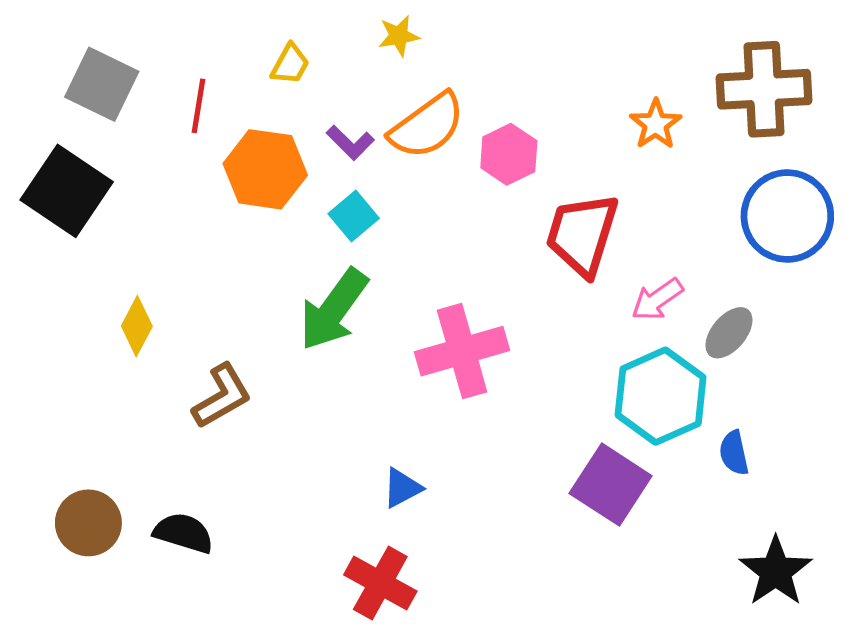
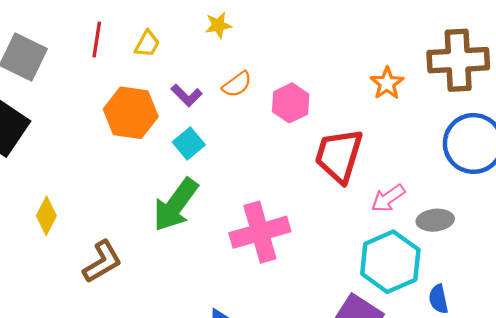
red line: (199, 106) -> (97, 39), moved
orange semicircle: (427, 126) -> (237, 84), size x0.6
gray ellipse: (729, 333) -> (435, 220), turned 44

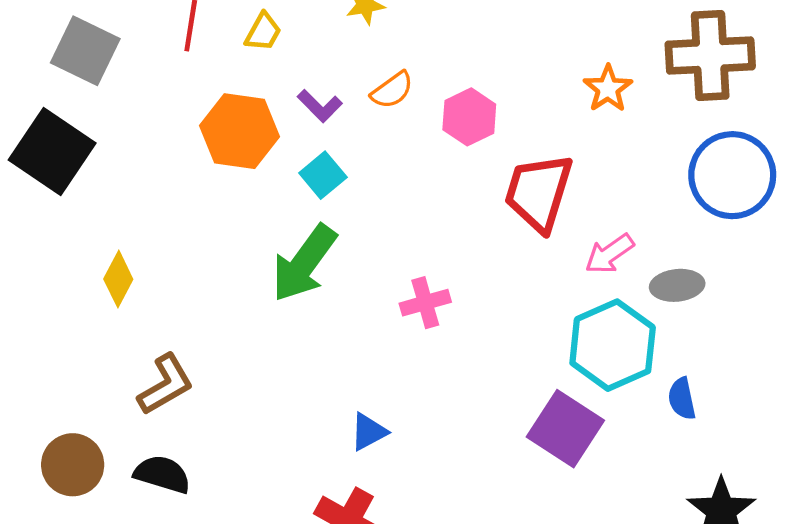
pink cross: (260, 232) -> (425, 303), size x0.6
brown L-shape: (102, 262) -> (166, 385), moved

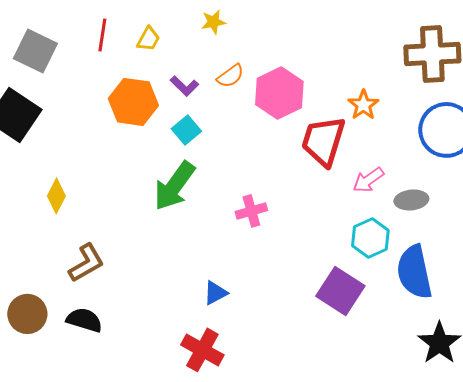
orange star: (608, 89) -> (363, 105), moved
pink hexagon: (469, 117) -> (279, 93), size x1.4
cyan hexagon: (613, 345) -> (370, 238), size x0.7
blue semicircle: (682, 399) -> (414, 272), size x2.0

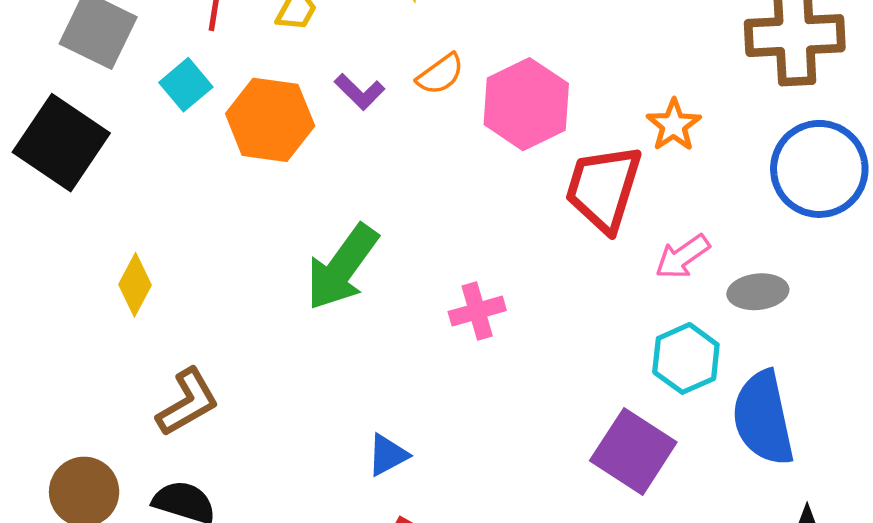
cyan square: (186, 130) -> (186, 85), moved
blue triangle: (215, 293) -> (388, 455), moved

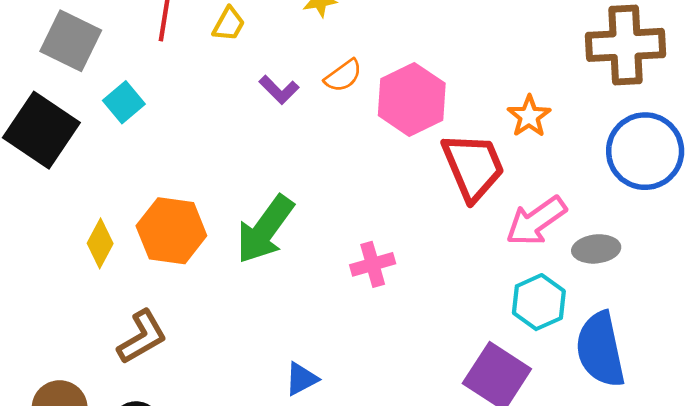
cyan square: (186, 85) -> (124, 102), moved
orange hexagon: (270, 120) -> (171, 231), moved
red trapezoid: (603, 188) -> (473, 167), turned 140
pink arrow: (682, 257) -> (536, 221), size x1.4

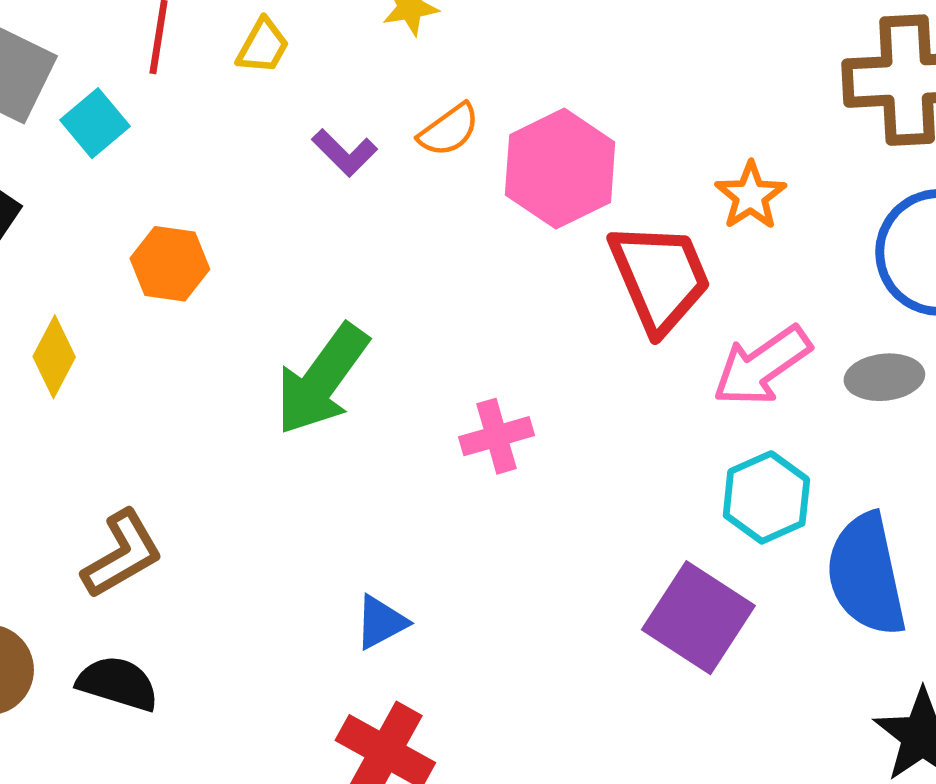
cyan square: (124, 102) -> (95, 123), moved
orange hexagon: (171, 231) -> (170, 264), moved, size x0.7
yellow diamond: (100, 243) -> (54, 357), moved
gray ellipse: (596, 249) -> (884, 377), moved

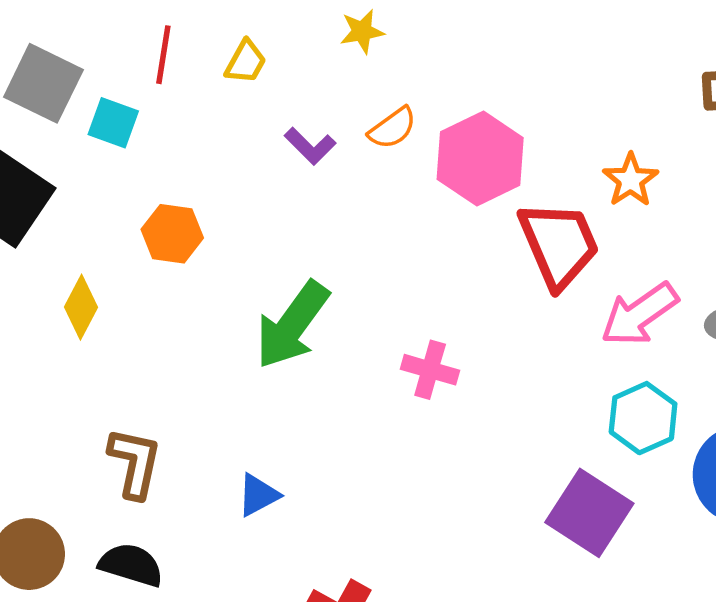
cyan square: (95, 123) -> (113, 123), turned -30
pink cross: (497, 436) -> (430, 370), turned 32
brown L-shape: (122, 554) -> (135, 463), turned -48
blue triangle: (381, 622) -> (258, 495), moved

